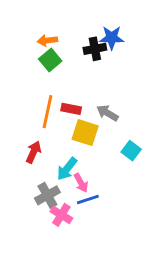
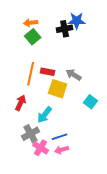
pink arrow: (81, 183) -> (62, 150), moved, turned 104

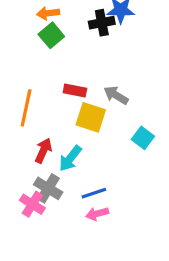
orange line: (31, 74) -> (26, 108), moved
red arrow: (21, 103) -> (43, 150), moved
gray cross: (31, 134) -> (48, 188), turned -30
pink cross: (41, 148) -> (32, 204), moved

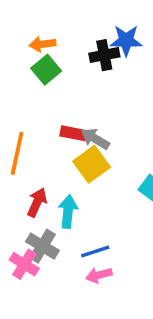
gray arrow: (116, 95) -> (95, 139), moved
yellow square: (91, 117) -> (92, 164), turned 36
cyan arrow: (70, 158) -> (68, 211), turned 148

